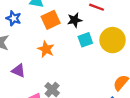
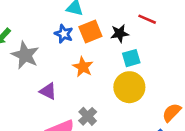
blue star: (14, 18) -> (64, 34), moved
yellow circle: (113, 40) -> (129, 87), moved

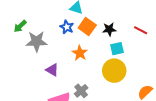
red line: (147, 19) -> (141, 30), moved
orange square: (90, 32) -> (87, 27), turned -36
gray star: (25, 55) -> (36, 41), turned -30

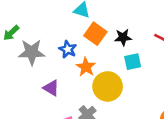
blue star: (67, 27) -> (68, 49), moved
yellow circle: (114, 71) -> (108, 86), moved

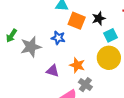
orange star: (86, 67) -> (77, 65), moved
yellow circle: (108, 86) -> (109, 58), moved

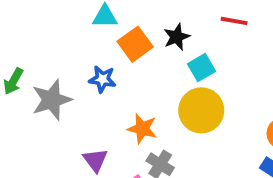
orange square: (77, 21) -> (135, 44), turned 36
purple triangle: (53, 71) -> (95, 160), moved, turned 40

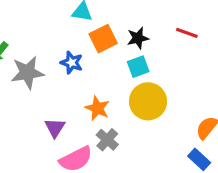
cyan square: (201, 68) -> (138, 67), moved

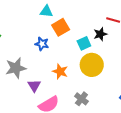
black star: (138, 38) -> (100, 34), moved
gray star: (27, 73) -> (16, 68), moved
gray cross: (107, 140) -> (81, 99), moved

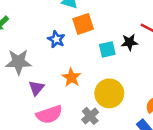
yellow circle: (92, 65) -> (109, 93), moved

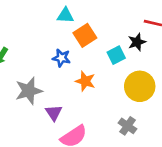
orange star: (71, 77) -> (85, 81), moved
yellow circle: (109, 93) -> (140, 86), moved
gray cross: (90, 116) -> (127, 126), moved

